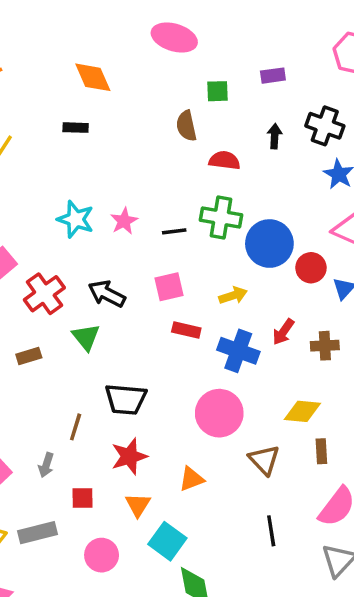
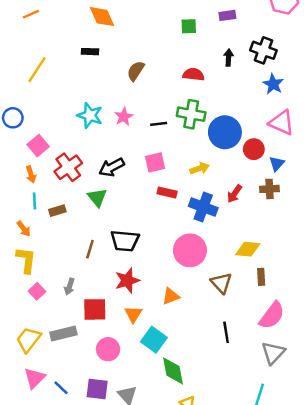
brown semicircle: (186, 126) -> (136, 71), moved, turned 45
black arrow: (107, 294) -> (112, 167), turned -55
brown cross: (325, 346) -> (269, 189), moved
brown line: (76, 427) -> (90, 249), moved
red square: (82, 498) -> (95, 309), size x1.5

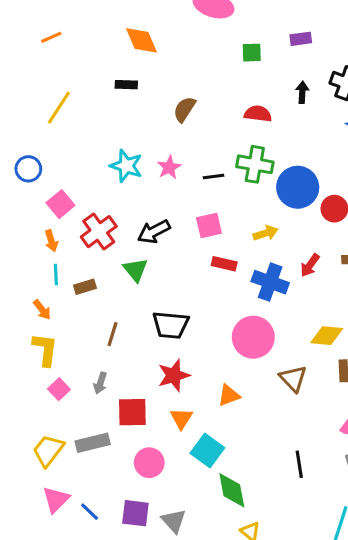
brown line: (90, 249) -> (112, 334), moved
black line: (226, 332) -> (299, 464), moved

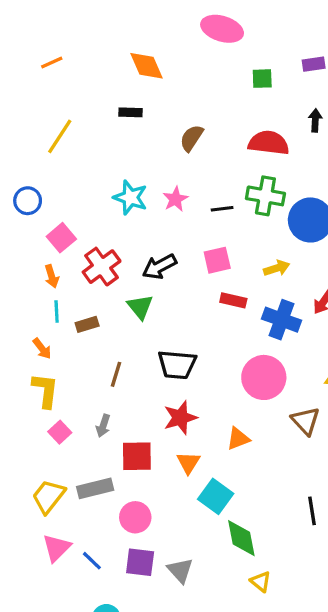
red semicircle: (258, 114) -> (269, 143), size x1.4
pink circle: (149, 463) -> (135, 517), moved

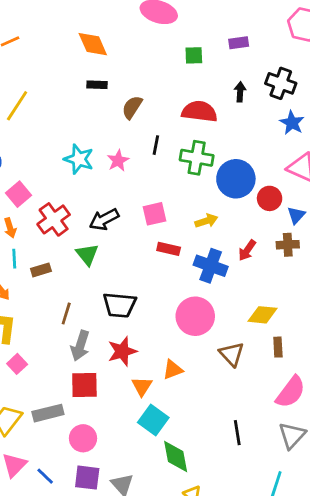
black rectangle: (130, 112) -> (97, 85), moved
black line: (222, 209) -> (156, 145), moved, turned -72
gray arrow: (103, 426) -> (80, 346), moved, size x1.5
orange triangle: (188, 463) -> (142, 386), moved

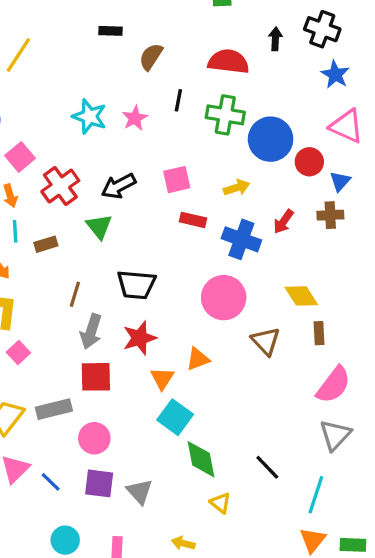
yellow diamond: (263, 315) -> (301, 296), turned 52
black line: (237, 433) -> (267, 467), moved, turned -35

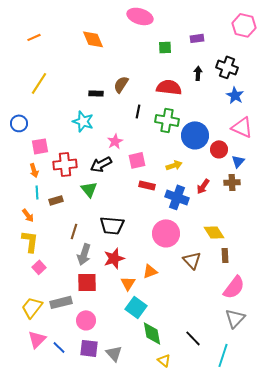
black rectangle: (110, 31) -> (96, 93), moved
pink star: (135, 118) -> (115, 141), moved
pink square: (20, 157) -> (40, 146), turned 30
red cross: (60, 186) -> (65, 164), turned 30

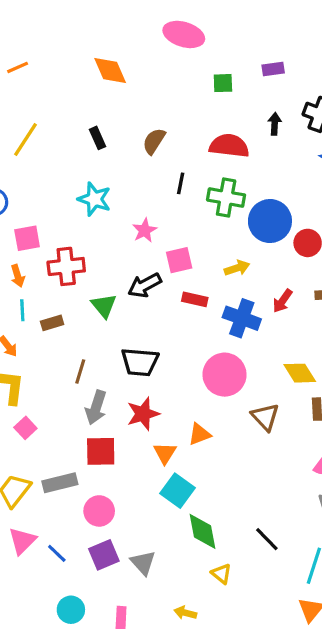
black rectangle: (96, 93) -> (98, 138), moved, turned 64
black arrow: (101, 164) -> (145, 285), moved
purple square: (89, 348) -> (104, 555), turned -30

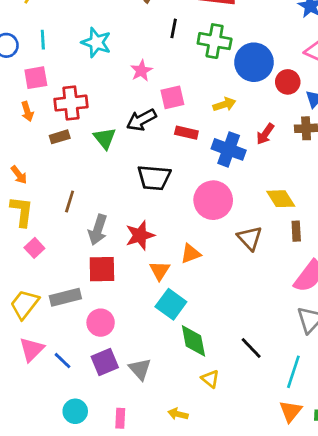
cyan line: (22, 310) -> (43, 40), moved
brown rectangle: (52, 323) -> (60, 137), moved
black trapezoid: (140, 362) -> (154, 178), moved
brown line: (80, 371) -> (70, 202), moved

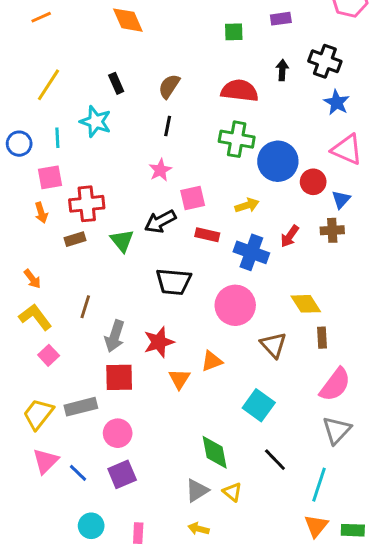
black line: (174, 28) -> (168, 126), moved
cyan star: (96, 42) -> (96, 122), moved
yellow L-shape: (22, 211) -> (35, 317), turned -44
cyan square: (171, 304) -> (259, 405), moved
gray triangle: (140, 369) -> (197, 491), moved, turned 40

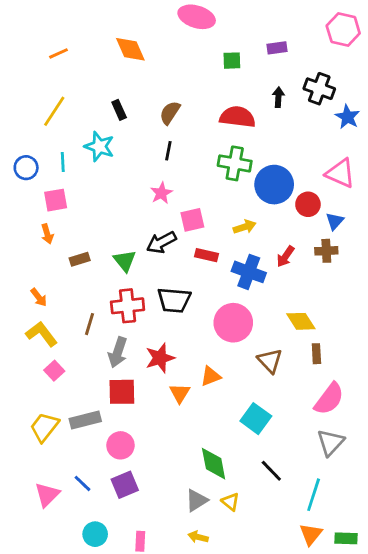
orange line: (41, 17) -> (58, 53), moved
blue star: (337, 102) -> (347, 117), moved
red cross: (87, 204) -> (128, 306), moved
pink triangle: (46, 461) -> (47, 495), moved

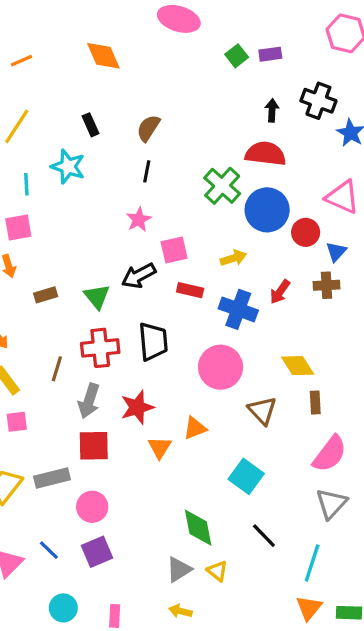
green square: (232, 61) -> (237, 56), moved, turned -36
red semicircle: (237, 117) -> (265, 154), moved
green cross: (235, 163) -> (222, 186), turned 32
black trapezoid: (174, 300) -> (153, 341), turned -100
pink square: (54, 371) -> (17, 422), turned 36

